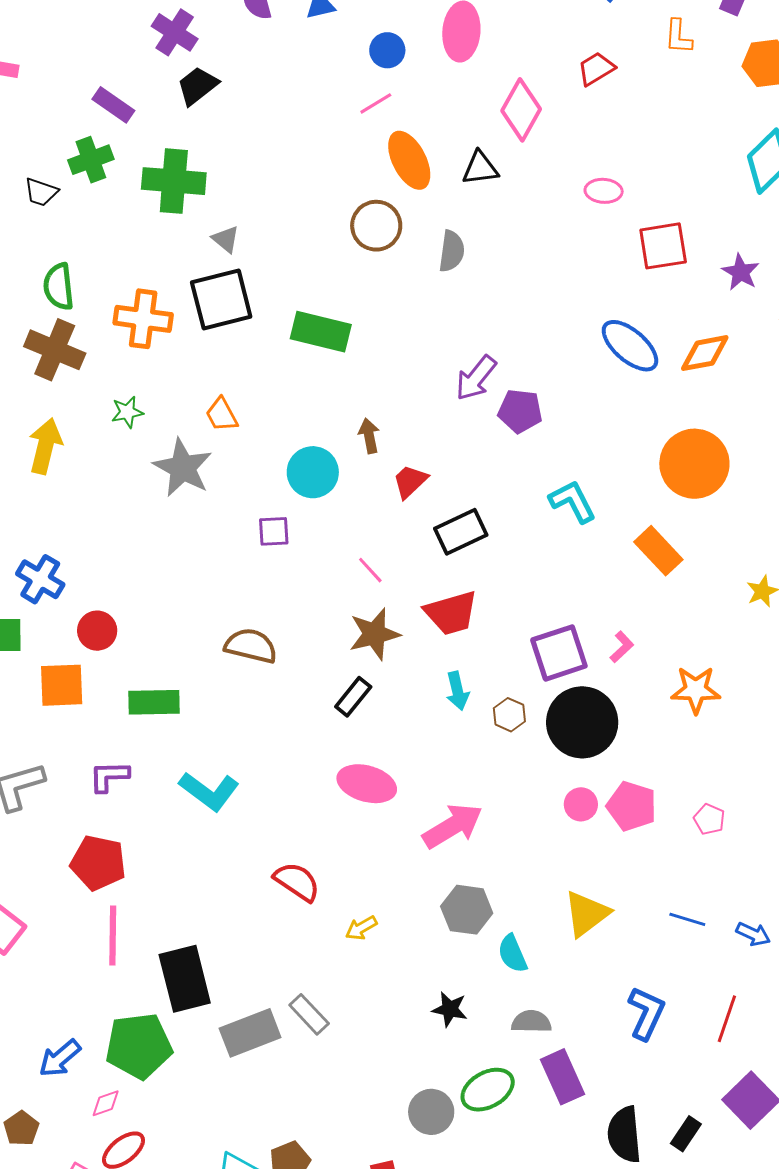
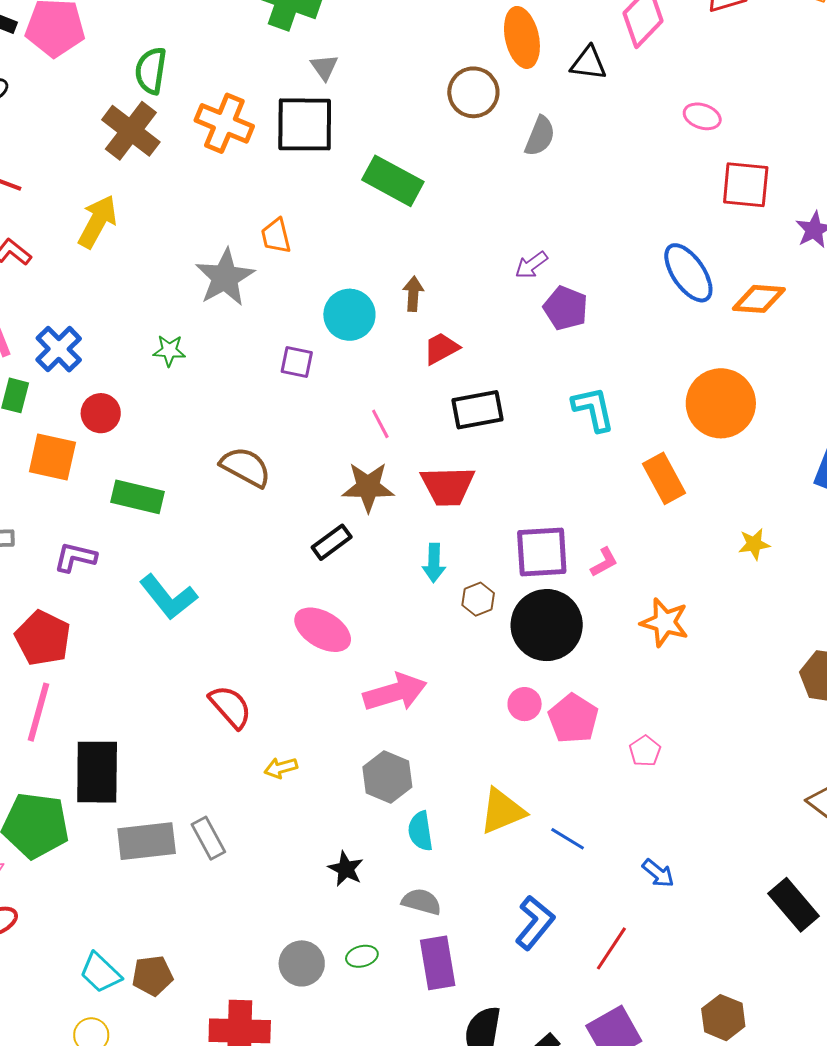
purple arrow: (476, 378) -> (531, 265), size x0.7
green star: (127, 412) -> (169, 351), moved
blue line: (687, 919) -> (568, 839), moved
green ellipse: (488, 1090) -> (362, 956), size x0.6

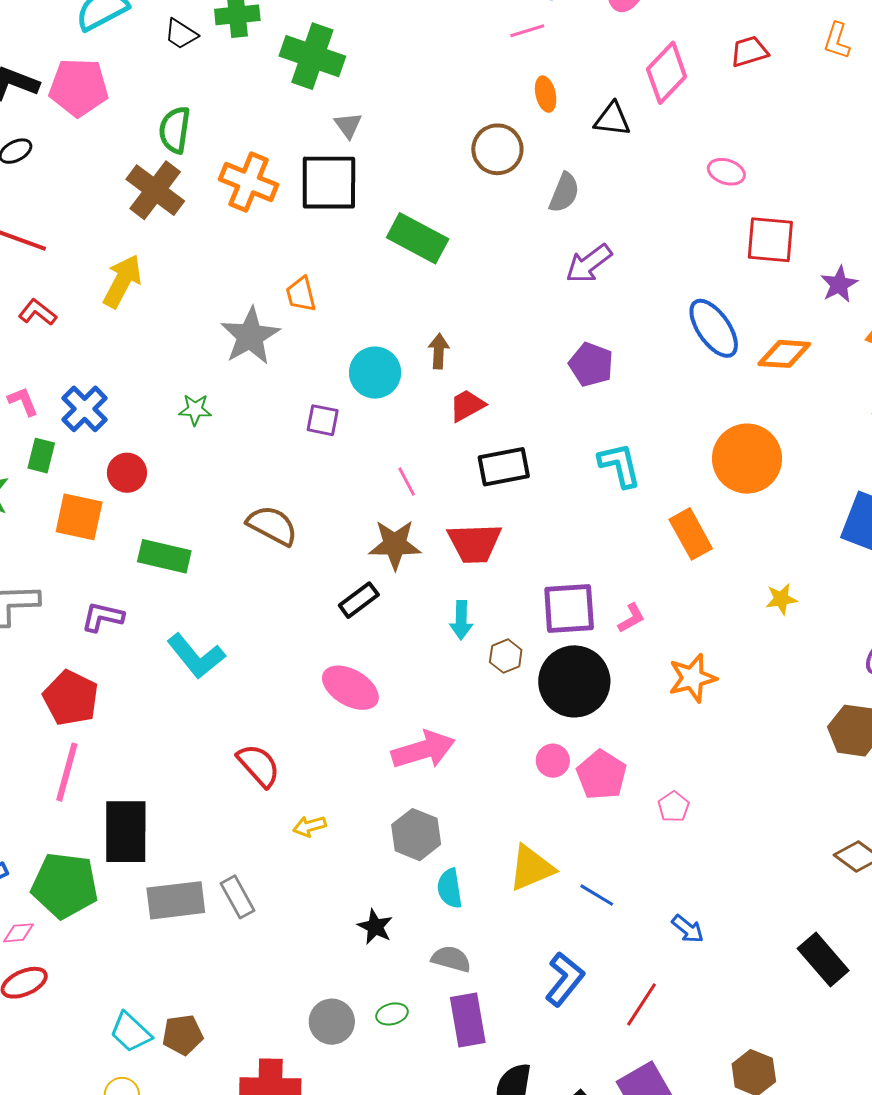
orange ellipse: (522, 37) -> (546, 94), size x0.6
purple arrow: (531, 265) -> (589, 264), moved, size x1.4
orange star: (665, 622) -> (692, 678), turned -30

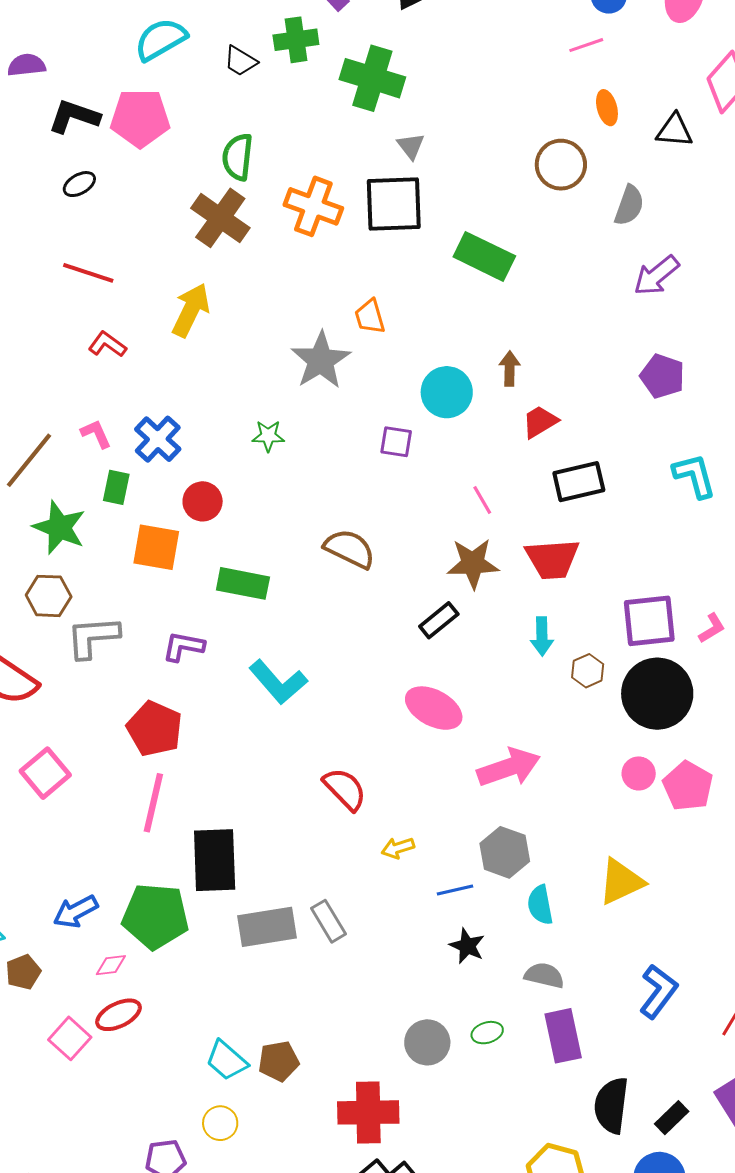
blue line: (597, 895) -> (455, 890), moved, turned -42

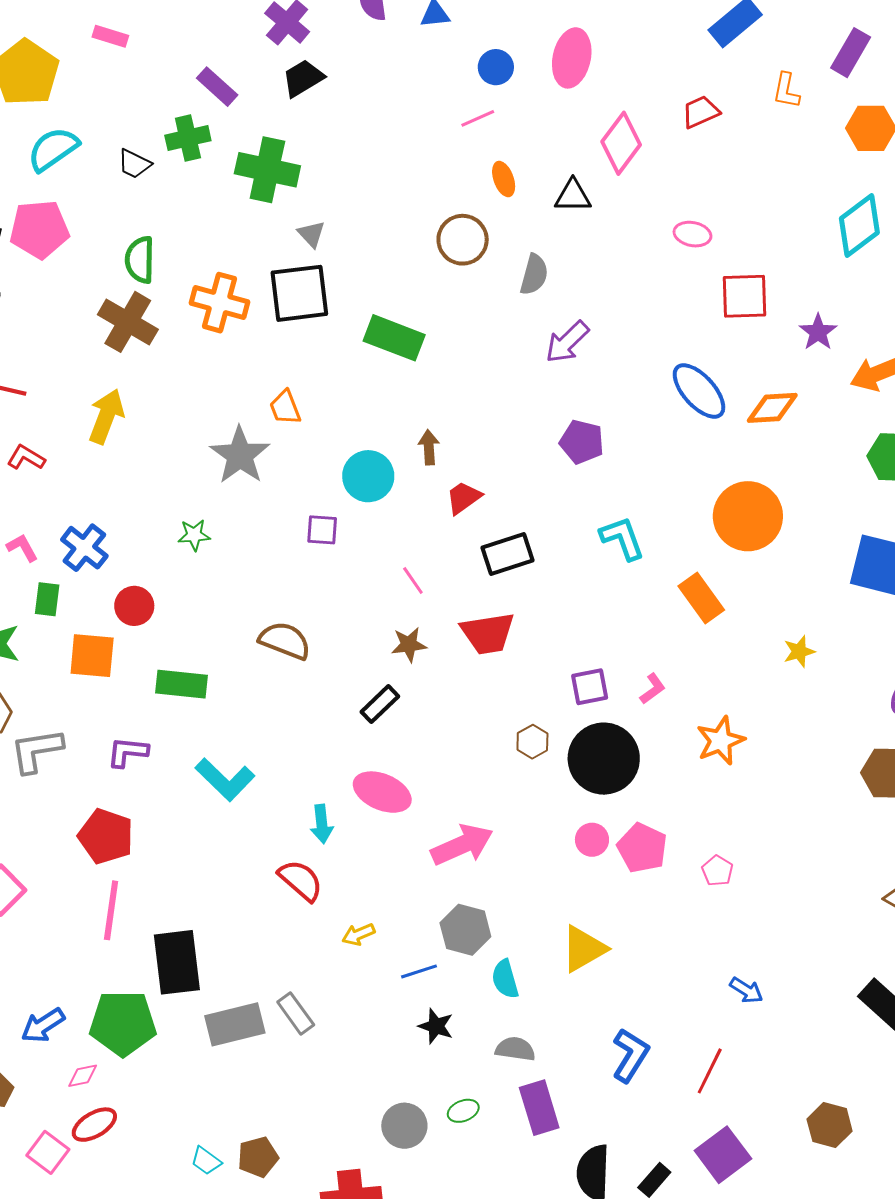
brown star: (473, 563) -> (409, 645), size x0.7
purple square: (649, 621) -> (590, 687), size x0.7
cyan arrow: (542, 636) -> (322, 824), moved
cyan trapezoid: (227, 1060) -> (206, 1161), size x0.7

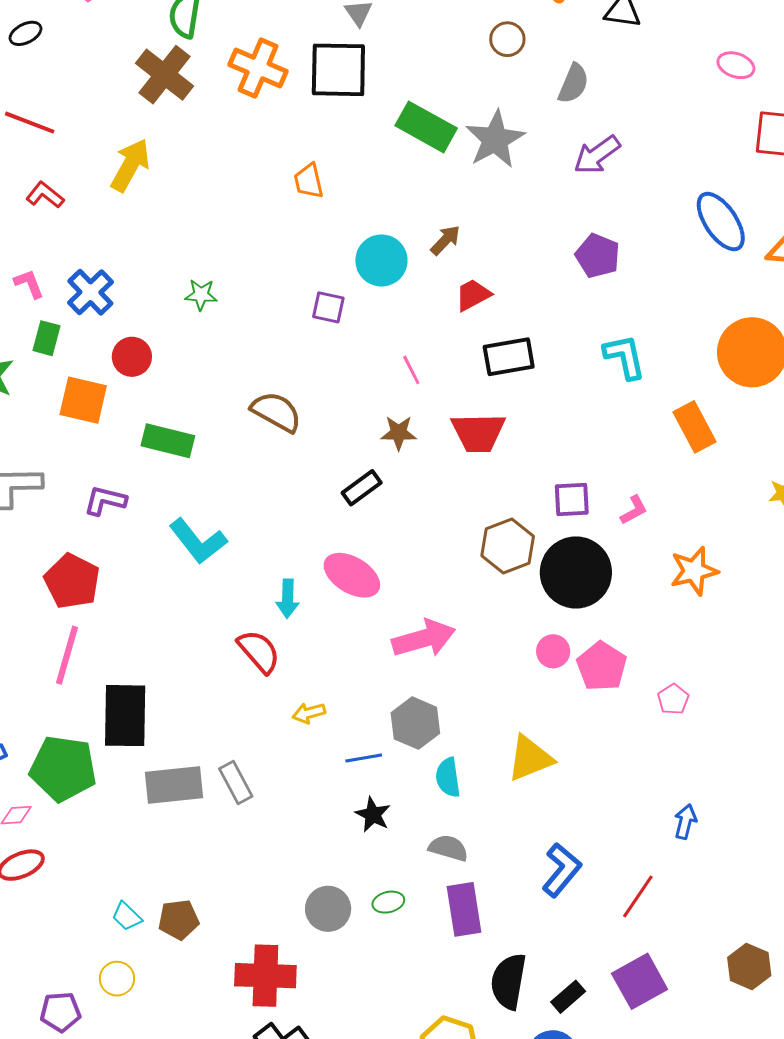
brown circle: (463, 240) -> (507, 39), size x0.7
brown arrow: (429, 447) -> (445, 240), turned 40
gray star: (240, 455) -> (495, 139), moved
brown hexagon: (532, 742) -> (508, 546), size x1.6
blue arrow: (746, 990) -> (685, 822), turned -116

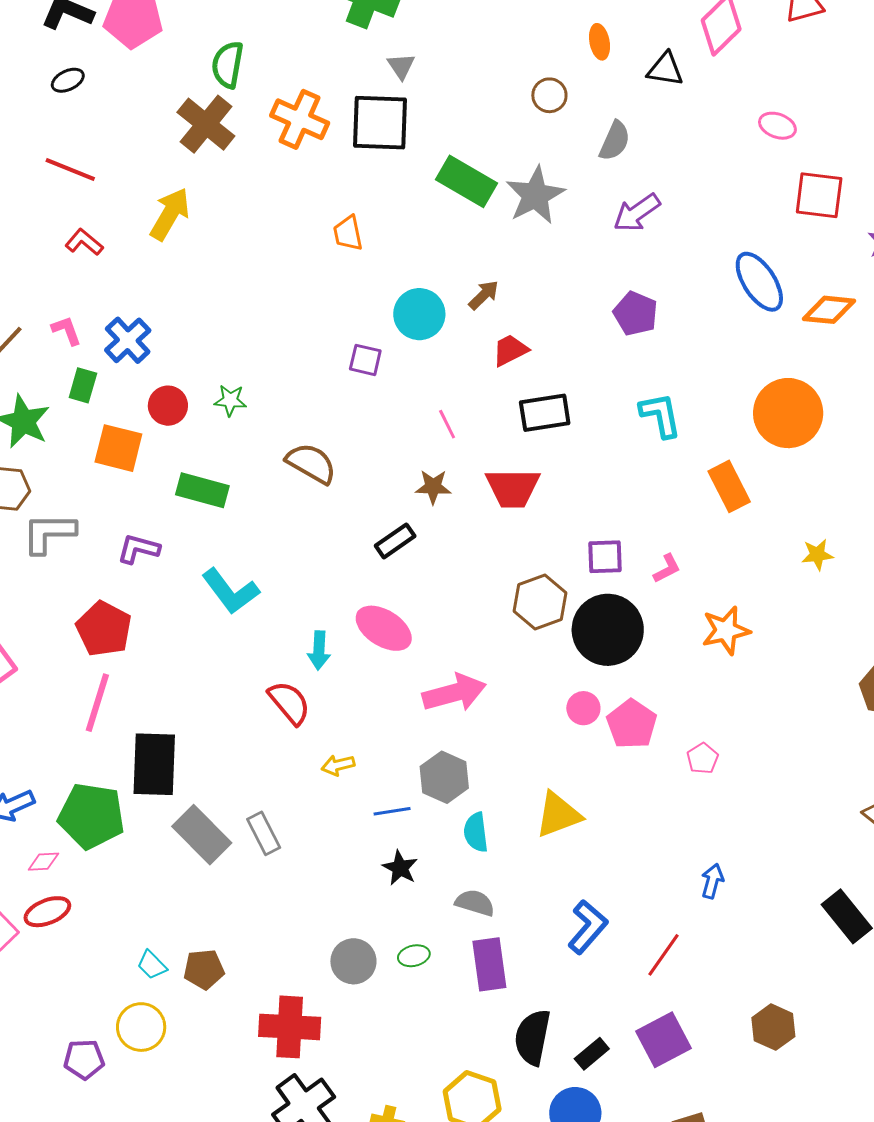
green star: (201, 295) -> (230, 400), moved
gray rectangle: (174, 785) -> (202, 835), turned 50
yellow circle: (117, 979) -> (141, 1027), size x1.4

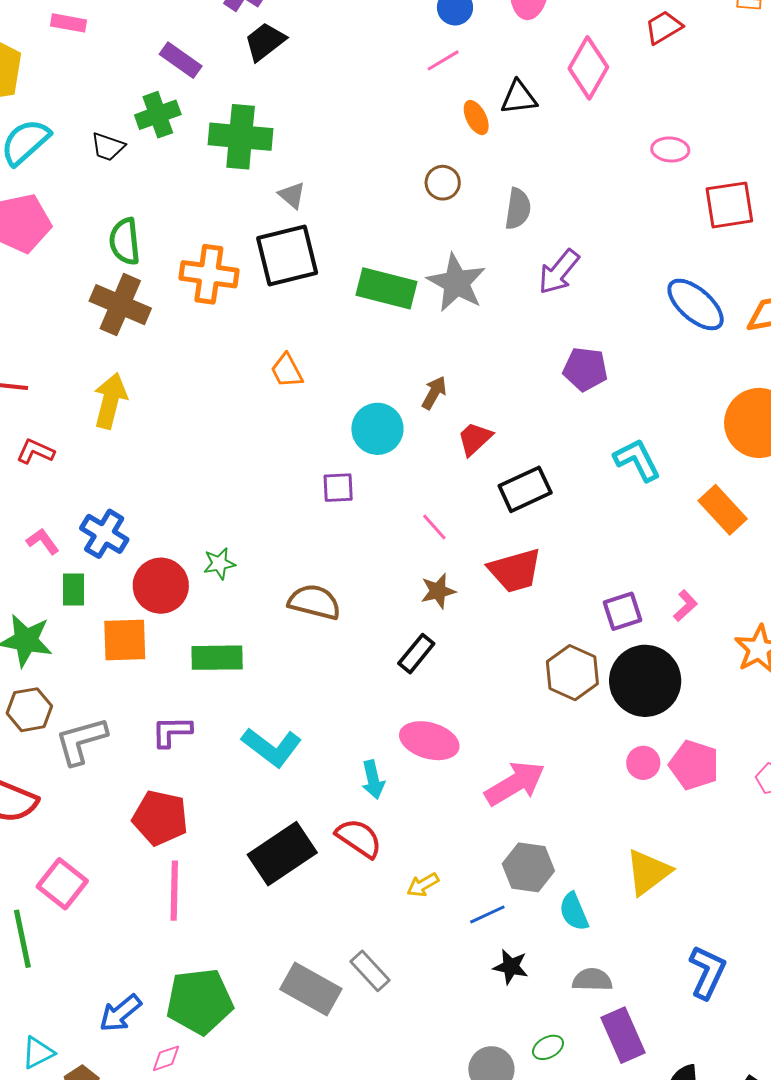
black triangle: (665, 69) -> (519, 98), moved
red circle: (168, 406) -> (161, 586), size x1.4
black rectangle: (154, 764) -> (282, 854), moved, turned 70

